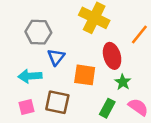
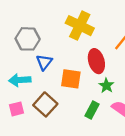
brown square: (57, 102) -> (45, 104), turned 30

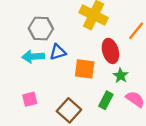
blue triangle: (44, 62) -> (58, 52), turned 36
cyan arrow: (20, 80) -> (33, 57), moved
brown square: (45, 104) -> (69, 110), moved

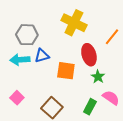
pink square: (30, 99) -> (17, 98), turned -32
green rectangle: (106, 100) -> (90, 107), moved

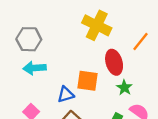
gray hexagon: (27, 35) -> (29, 39), moved
blue triangle: (42, 56) -> (66, 94), moved

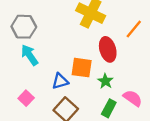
cyan arrow: (35, 68) -> (29, 55), turned 60
green star: (124, 88) -> (105, 81), moved

